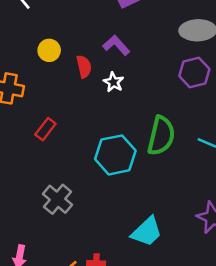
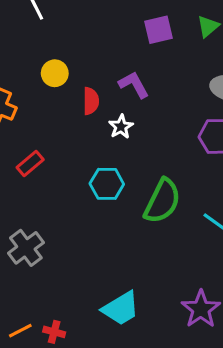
cyan hexagon: (115, 155) -> (107, 184), moved, size x0.7

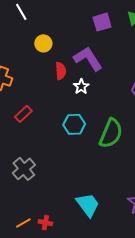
yellow circle: (55, 73) -> (43, 43), moved
purple L-shape: (134, 85) -> (88, 59), size x1.4
cyan trapezoid: (121, 308) -> (88, 205), turned -92

